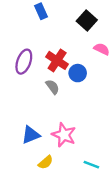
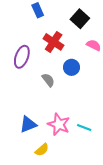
red cross: (57, 60) -> (54, 42), moved
cyan line: (91, 165) -> (84, 128), moved

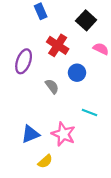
cyan line: (84, 128) -> (90, 112), moved

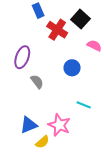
red cross: (58, 45) -> (57, 30), moved
gray semicircle: (52, 86) -> (37, 82), moved
yellow semicircle: (45, 161) -> (42, 142), moved

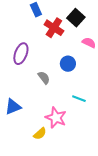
gray semicircle: (37, 82) -> (44, 78), moved
blue triangle: (29, 125) -> (13, 107), moved

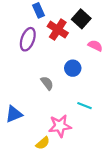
purple ellipse: (21, 54) -> (28, 39), moved
pink star: (56, 118) -> (60, 126), turned -30

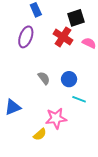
black square: (81, 19) -> (76, 18), turned 30
red cross: (58, 30) -> (63, 37), moved
blue circle: (73, 68) -> (69, 79), moved

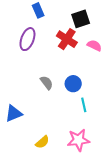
cyan line: (79, 99) -> (84, 105), turned 56
pink star: (56, 118) -> (78, 140), moved

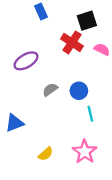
purple ellipse: (27, 39) -> (26, 61), moved, turned 40
gray semicircle: (47, 83) -> (50, 90), turned -88
pink star: (78, 140) -> (85, 152), turned -30

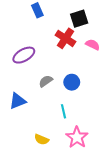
cyan line: (90, 114) -> (63, 111), moved
blue triangle: (15, 123) -> (18, 101), moved
yellow semicircle: (46, 154) -> (42, 139), turned 64

